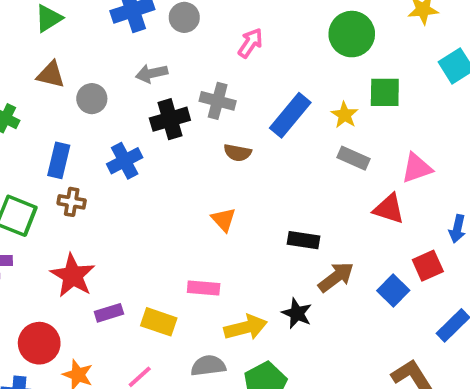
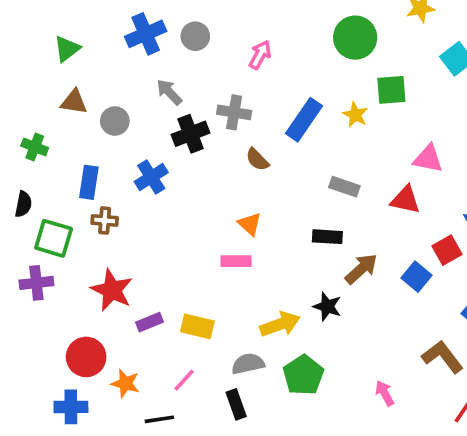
gray arrow: (152, 73) -> (169, 92), turned 64
brown semicircle: (238, 153) -> (257, 160), turned 40
gray rectangle: (353, 158) -> (344, 187), moved
pink triangle: (417, 168) -> (428, 159), turned 36
pink rectangle: (204, 288) -> (236, 261), moved

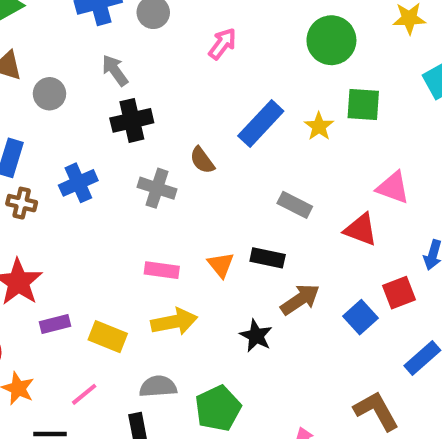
gray cross: (234, 112) -> (157, 188), moved
blue cross: (151, 177) -> (78, 183), moved
orange triangle: (250, 224) -> (221, 265), moved
yellow arrow: (280, 324) -> (174, 322), moved

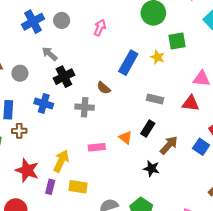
blue cross: (78, 183) -> (44, 103), moved, turned -36
black rectangle: (268, 258) -> (148, 129), turned -56
yellow arrow: (174, 322) -> (61, 161), moved, turned -40
purple rectangle: (55, 324) -> (50, 187), turned -48

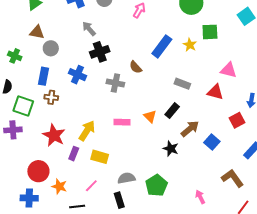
gray circle: (20, 73) -> (51, 48), moved
blue square: (201, 147) -> (212, 142), moved

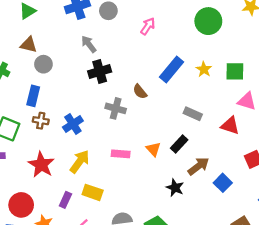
green square: (210, 32) -> (235, 71), moved
blue cross: (77, 75) -> (73, 124), moved, turned 30
purple rectangle: (74, 154) -> (65, 200), moved

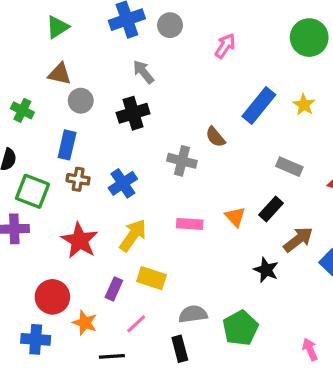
black cross: (100, 71) -> (133, 113), moved

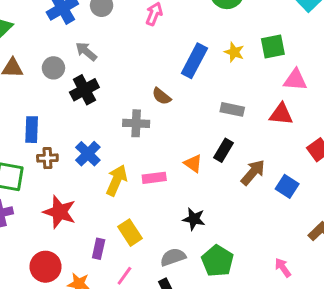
gray circle: (81, 101) -> (53, 68), moved
yellow arrow: (133, 235) -> (117, 180), moved
black star: (266, 270) -> (194, 219), moved
yellow rectangle: (151, 278) -> (130, 233), turned 50

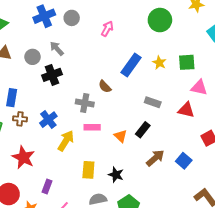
brown arrow: (253, 172) -> (155, 158), moved
pink rectangle: (154, 178) -> (92, 127), moved
yellow rectangle: (130, 233) -> (88, 170), moved, turned 30

